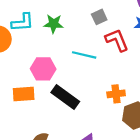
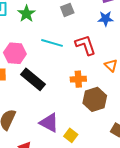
green star: (54, 24) -> (26, 14), turned 30
red L-shape: (117, 40) -> (85, 45), moved

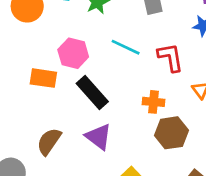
purple triangle: (49, 123) -> (99, 137), moved

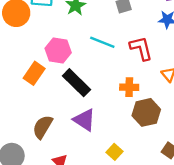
orange rectangle: (43, 78) -> (34, 73), turned -60

